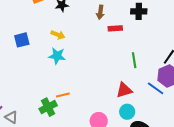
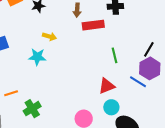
red rectangle: (115, 28) -> (93, 25), size x1.5
yellow arrow: (58, 35) -> (49, 36), moved
orange line: (63, 95) -> (11, 93), moved

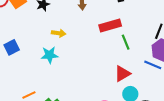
red rectangle: (93, 25) -> (110, 26), moved

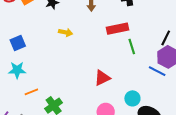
cyan star: (50, 55) -> (17, 70), moved
red triangle: (122, 74) -> (102, 78), moved

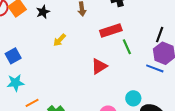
yellow arrow: (66, 32) -> (60, 40), turned 128
red triangle: (102, 78) -> (99, 66), moved

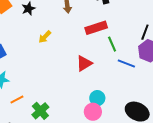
blue line: (155, 68) -> (126, 63), moved
cyan circle: (133, 98) -> (97, 98), moved

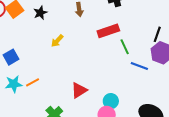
red triangle: (84, 63) -> (79, 90), moved
orange line: (17, 100) -> (33, 82), moved

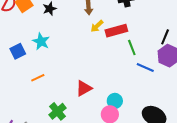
yellow arrow: (57, 41) -> (97, 26), moved
cyan star: (14, 84) -> (41, 41), moved, turned 30

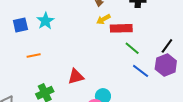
green line: (132, 47) -> (132, 48), turned -42

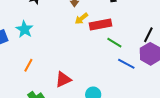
orange line: (34, 55) -> (28, 65), moved, turned -40

